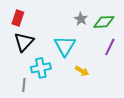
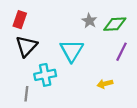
yellow arrow: (82, 71) -> (105, 84), moved, turned 136

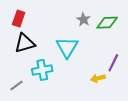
black triangle: (26, 46) -> (25, 43), turned 30
purple line: (121, 52) -> (113, 63), moved
gray line: (26, 94) -> (16, 85), moved, turned 48

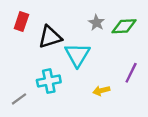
black triangle: (25, 43) -> (50, 37), moved
yellow arrow: (98, 78) -> (101, 91), moved

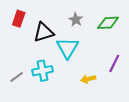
gray star: (97, 23) -> (76, 20), moved
gray line: (19, 99) -> (17, 77), moved

